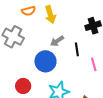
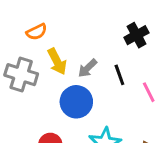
yellow arrow: (50, 14) -> (57, 61), moved

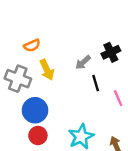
gray arrow: (87, 68) -> (83, 62), moved
blue circle: (76, 102) -> (35, 110), moved

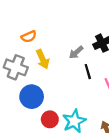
red circle: (38, 135) -> (50, 119), moved

